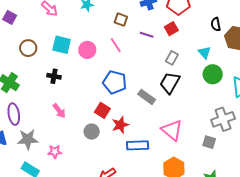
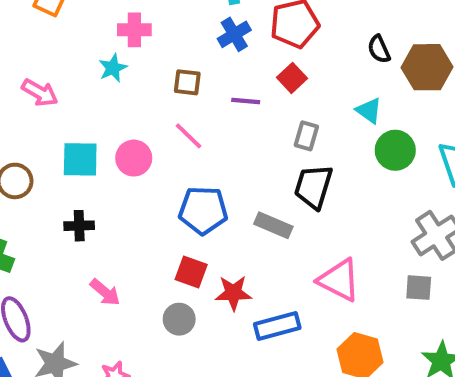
red star: (120, 125) -> (233, 293), turned 30

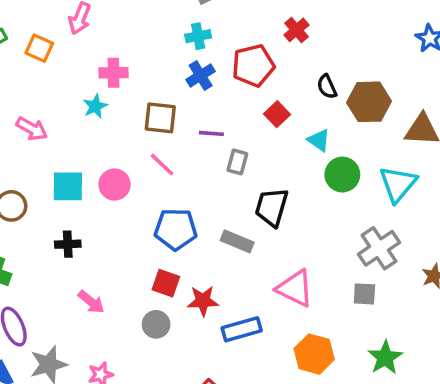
red square: (292, 78) -> (277, 114), moved
brown square: (187, 82) -> (160, 118), size x1.4
gray rectangle: (306, 136) -> (237, 162), moved

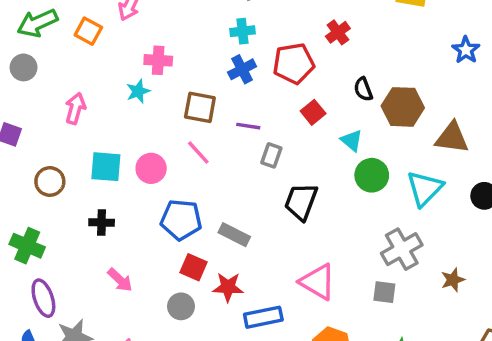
pink arrow: (32, 129) -> (75, 108), turned -108
blue pentagon: (176, 229) -> (181, 220), moved
gray rectangle: (237, 241) -> (234, 235), moved

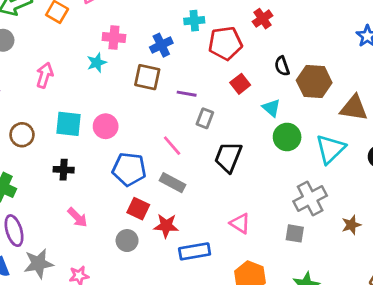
cyan cross: (243, 31) -> (194, 21), moved
blue cross: (242, 69) -> (161, 45), moved
pink line: (198, 152) -> (172, 146), moved
pink triangle: (318, 282) -> (240, 223), size x0.7

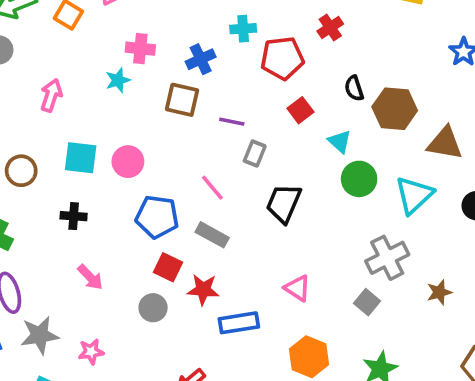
gray square: (295, 233) -> (367, 302), turned 30

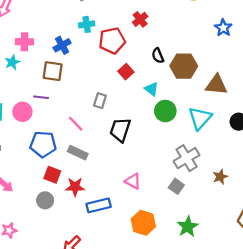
purple line: (232, 122) -> (41, 97), moved

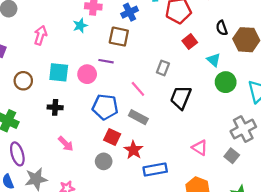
pink triangle: (133, 181) -> (200, 148), moved
red star: (75, 187) -> (133, 150), turned 30

